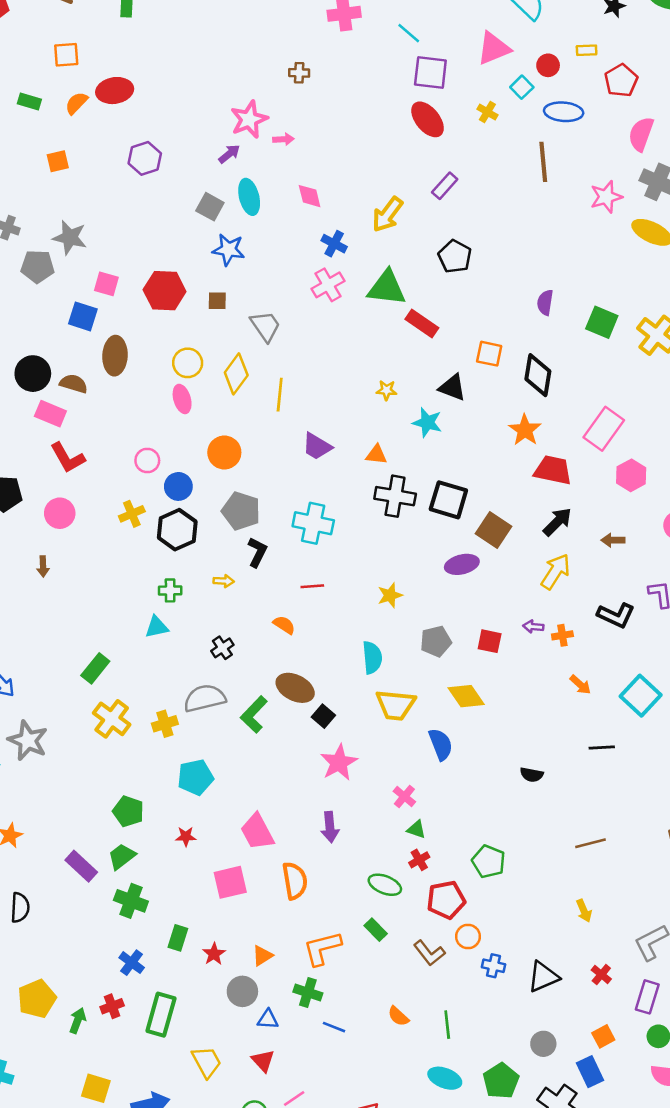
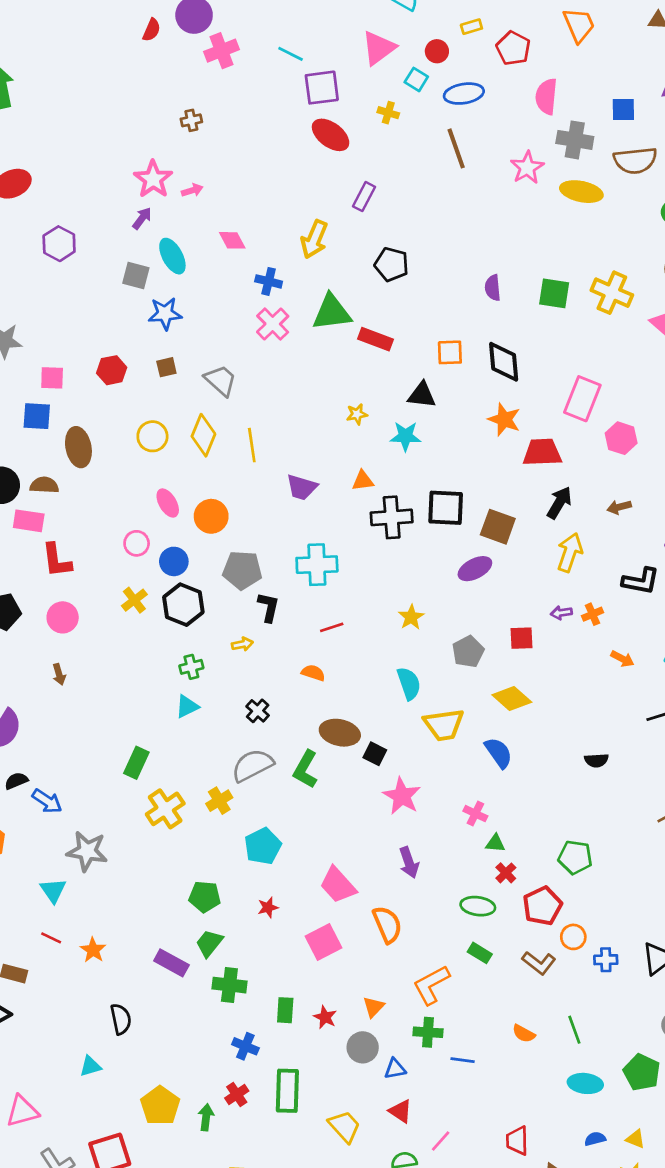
red hexagon: (165, 291) -> (112, 370), size x0.7
pink ellipse: (182, 399) -> (168, 503), moved
red L-shape: (68, 458) -> (57, 560), turned 36
yellow cross: (112, 719) -> (165, 809), turned 33

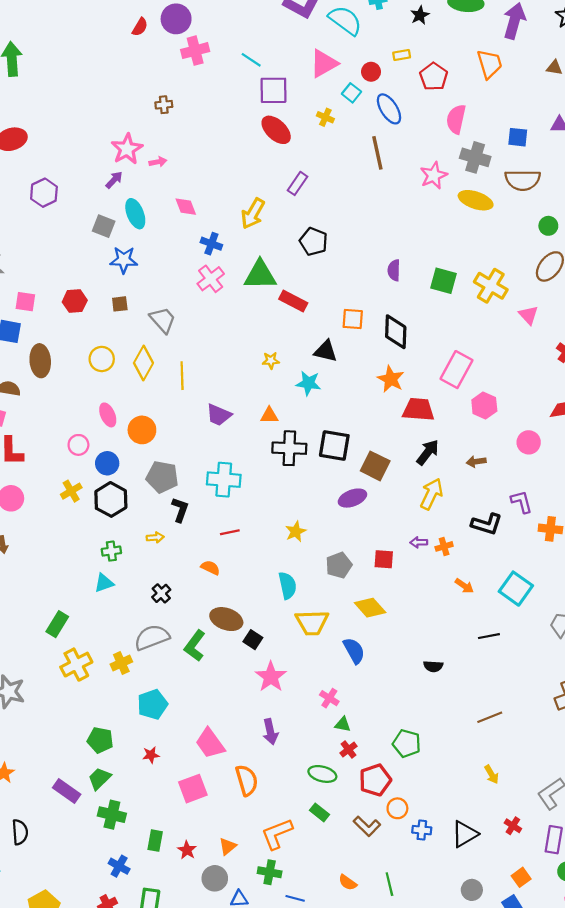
blue ellipse: (464, 94) -> (389, 109), turned 60

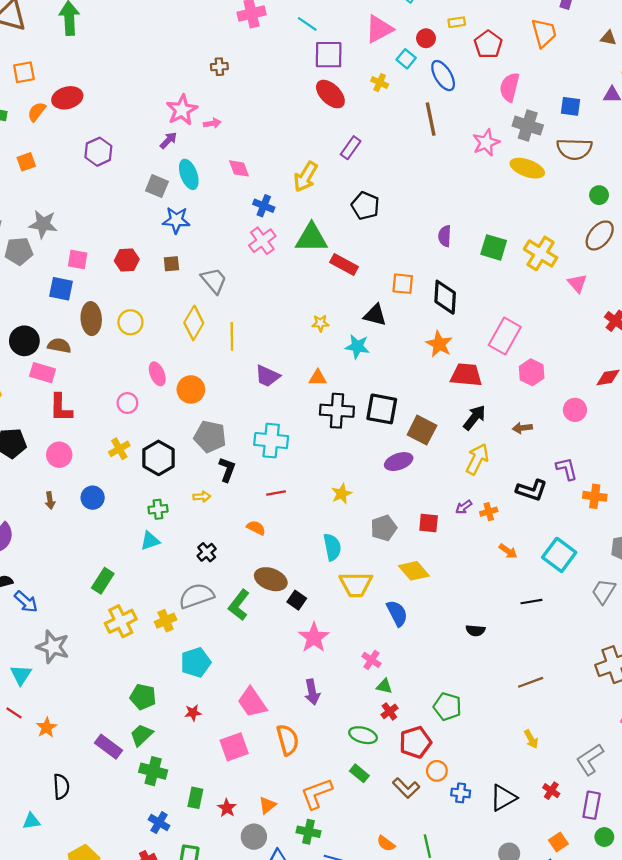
yellow circle: (102, 359) -> (130, 322), moved
blue circle: (107, 463) -> (93, 498), moved
purple arrow: (419, 542) -> (464, 507), turned -35

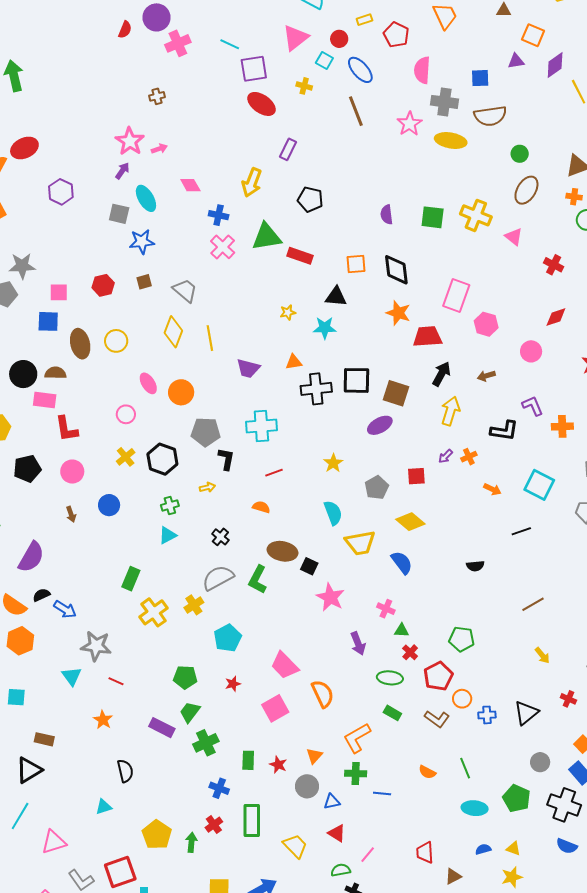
purple arrow: (312, 692) -> (358, 643), moved
red line: (14, 713) -> (116, 681), moved
green cross: (153, 771) -> (206, 743), turned -30

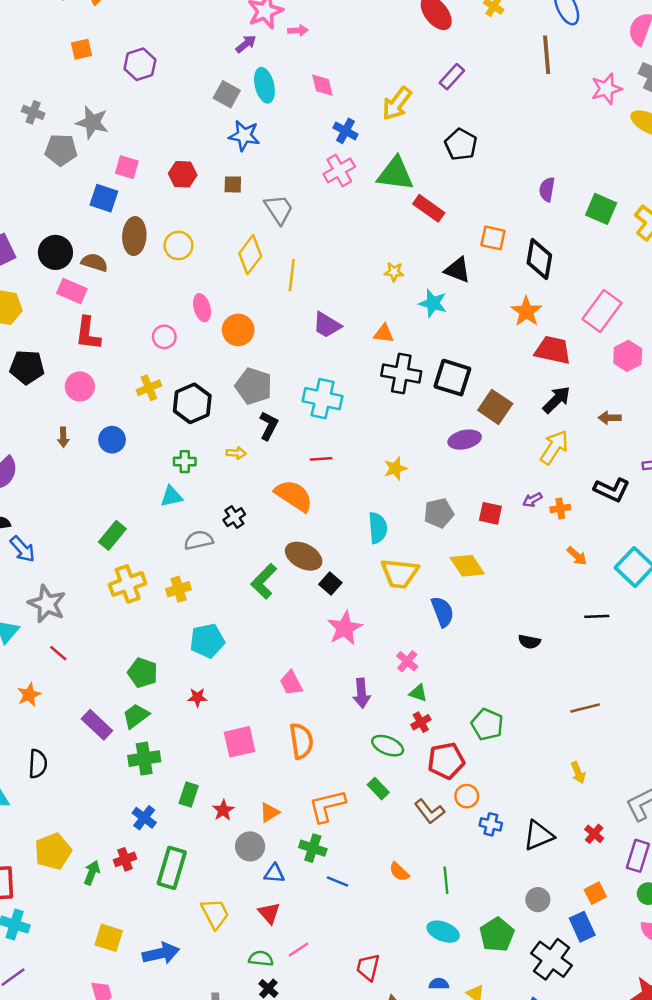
purple hexagon: (61, 192) -> (140, 64), moved
orange semicircle: (261, 507) -> (294, 496), size x1.8
gray semicircle: (218, 578) -> (199, 540), moved, size x0.7
pink trapezoid: (285, 665) -> (291, 683), moved, size x0.7

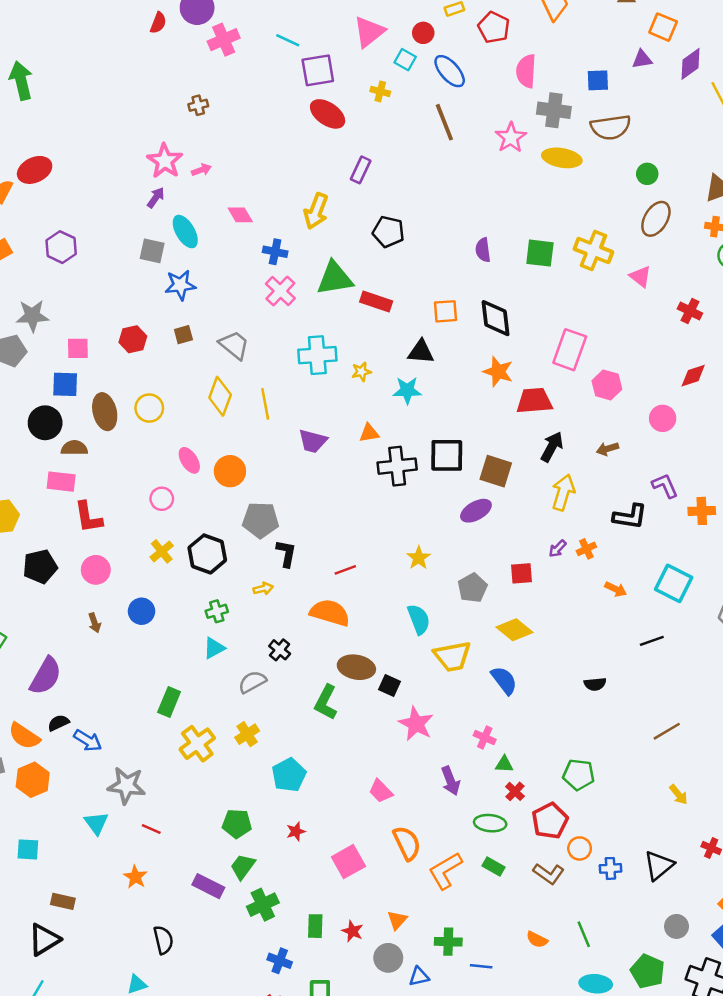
black circle: (55, 252) -> (45, 423), moved
cyan cross: (323, 399) -> (317, 355), moved
orange L-shape: (327, 806) -> (445, 871), moved

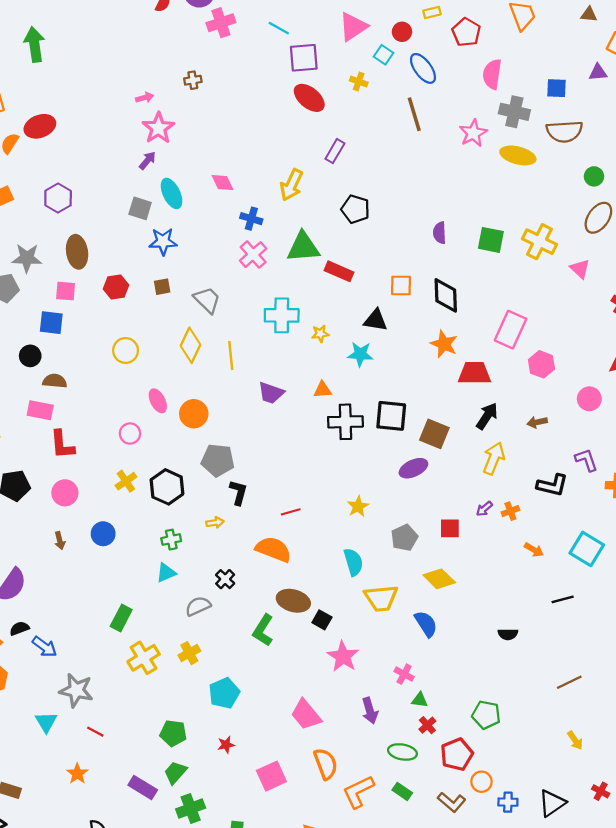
pink arrow: (201, 170) -> (145, 98), moved
brown ellipse: (105, 412) -> (77, 252), moved
black circle: (45, 423) -> (30, 356), size x0.7
pink trapezoid: (381, 791) -> (306, 715), size x1.4

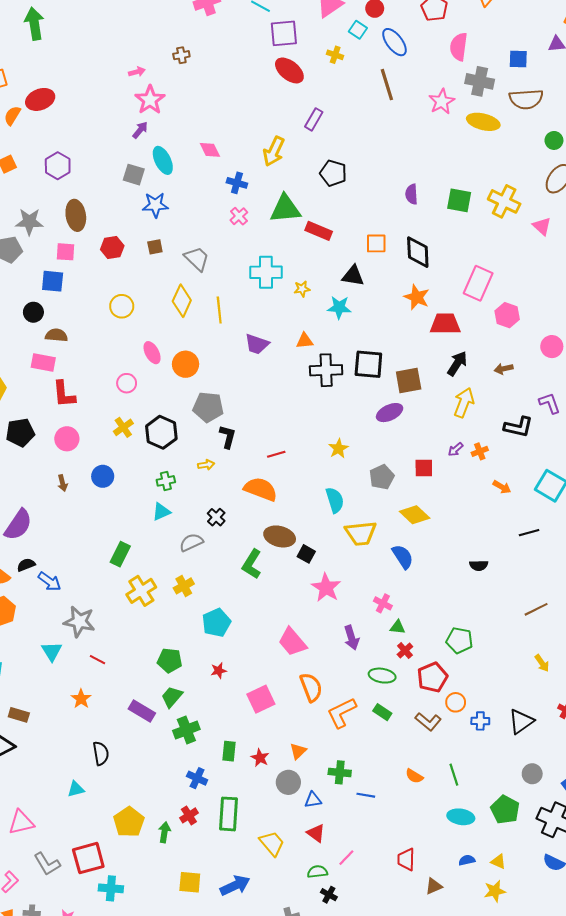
pink cross: (253, 255) -> (239, 216), size x0.7
brown square: (434, 434) -> (409, 381), turned -32

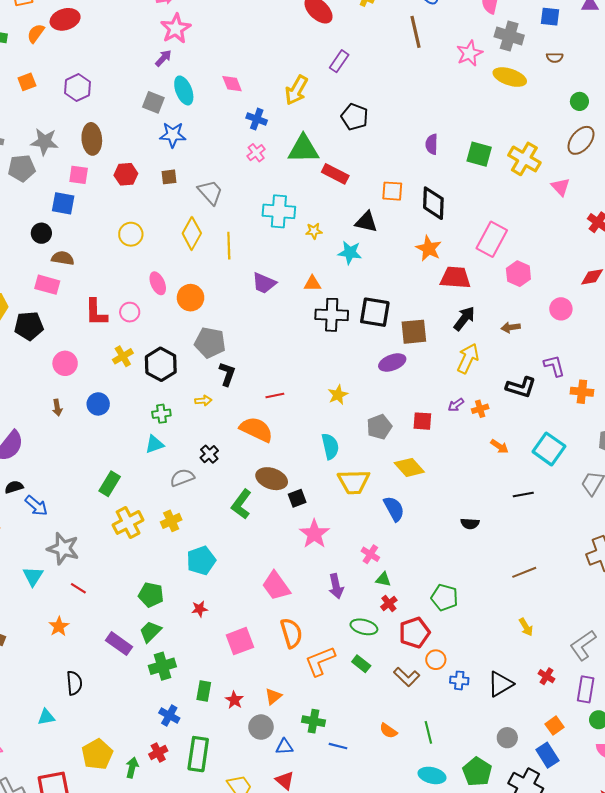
brown semicircle: (526, 99) -> (555, 58), size x0.5
red L-shape: (64, 394) -> (96, 312), moved
black pentagon: (20, 433) -> (29, 326), moved
black square: (306, 554) -> (297, 498), turned 36

